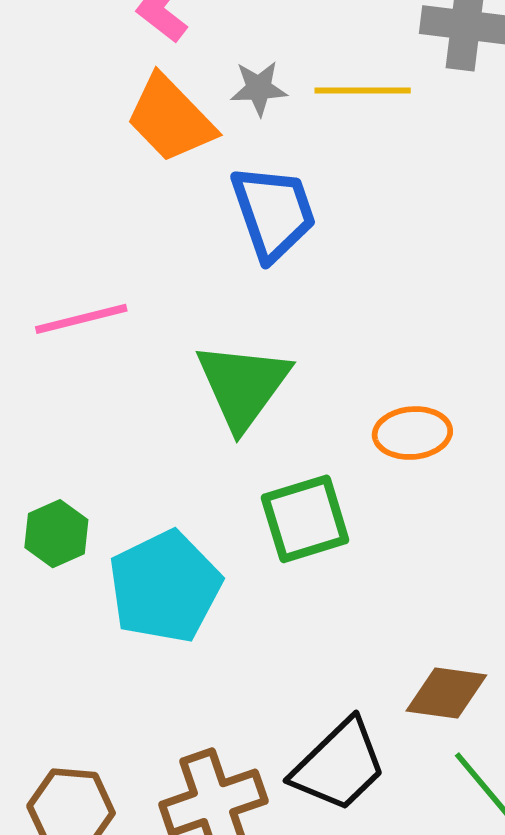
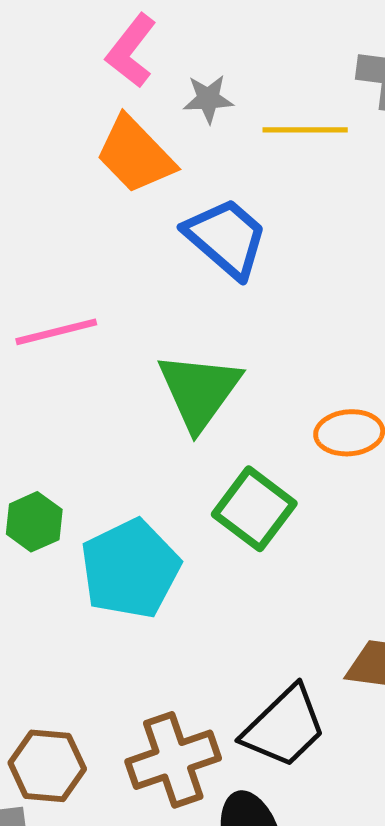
gray star: (259, 88) -> (208, 99), moved
blue trapezoid: (273, 213) -> (226, 238), turned -30
green square: (305, 519) -> (254, 509), turned -36

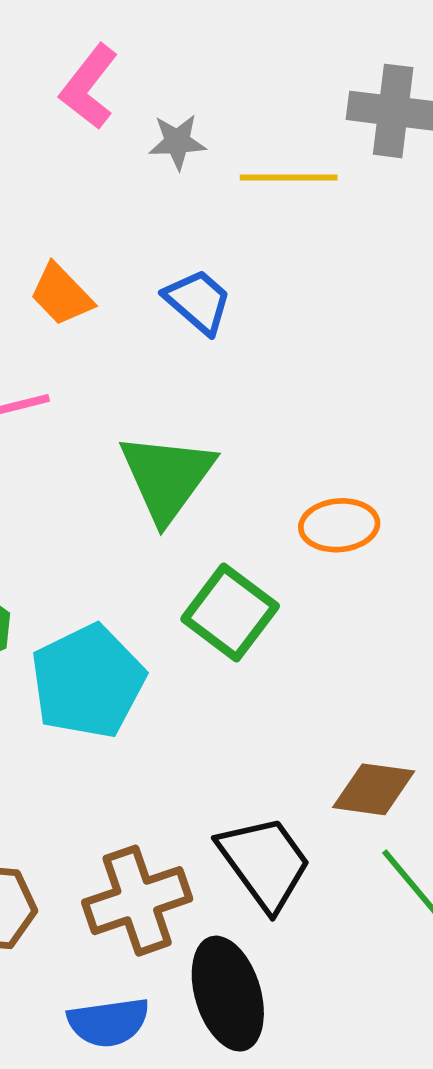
orange trapezoid: (135, 155) -> (61, 295), moved, size x0.7
blue trapezoid: (226, 238) -> (198, 301), size x0.7
black trapezoid: (284, 727) -> (265, 863), turned -82

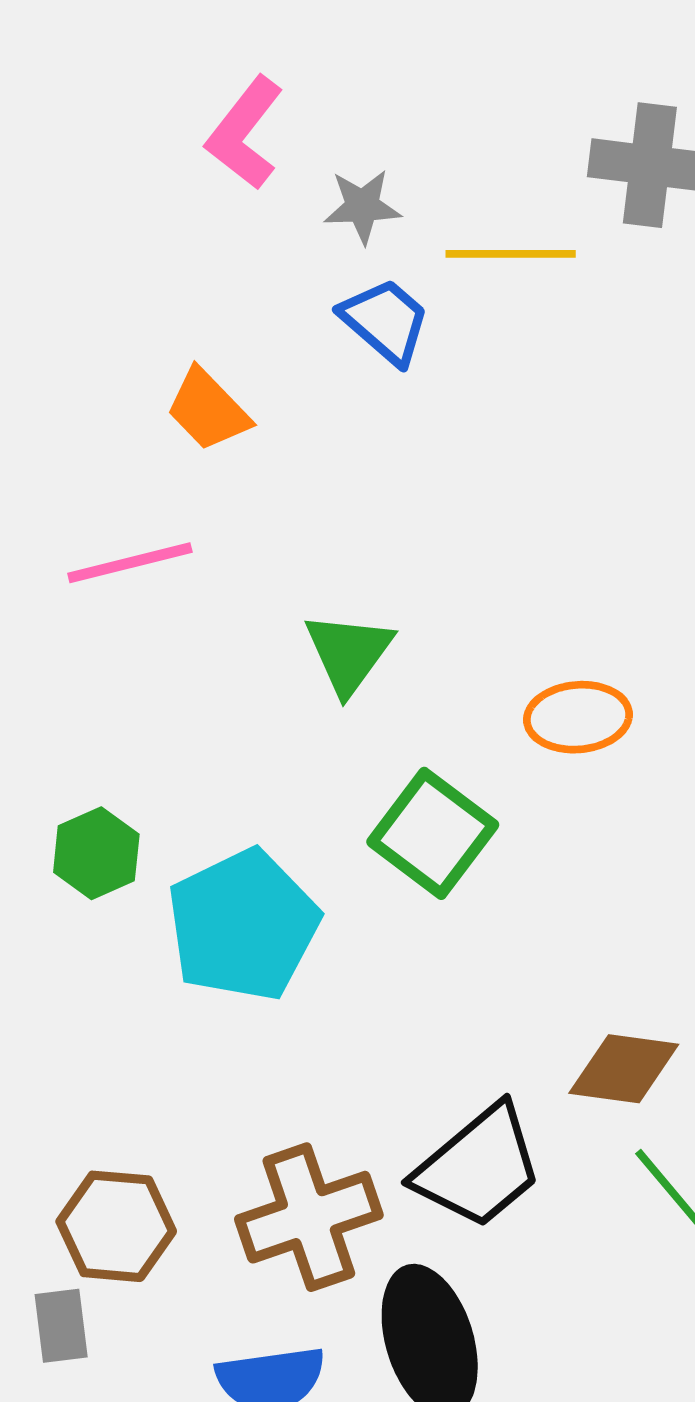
blue trapezoid: (198, 301) -> (385, 321), moved
green triangle: (167, 477) -> (349, 653), size x0.7
black trapezoid: (265, 863) -> (479, 1167), turned 86

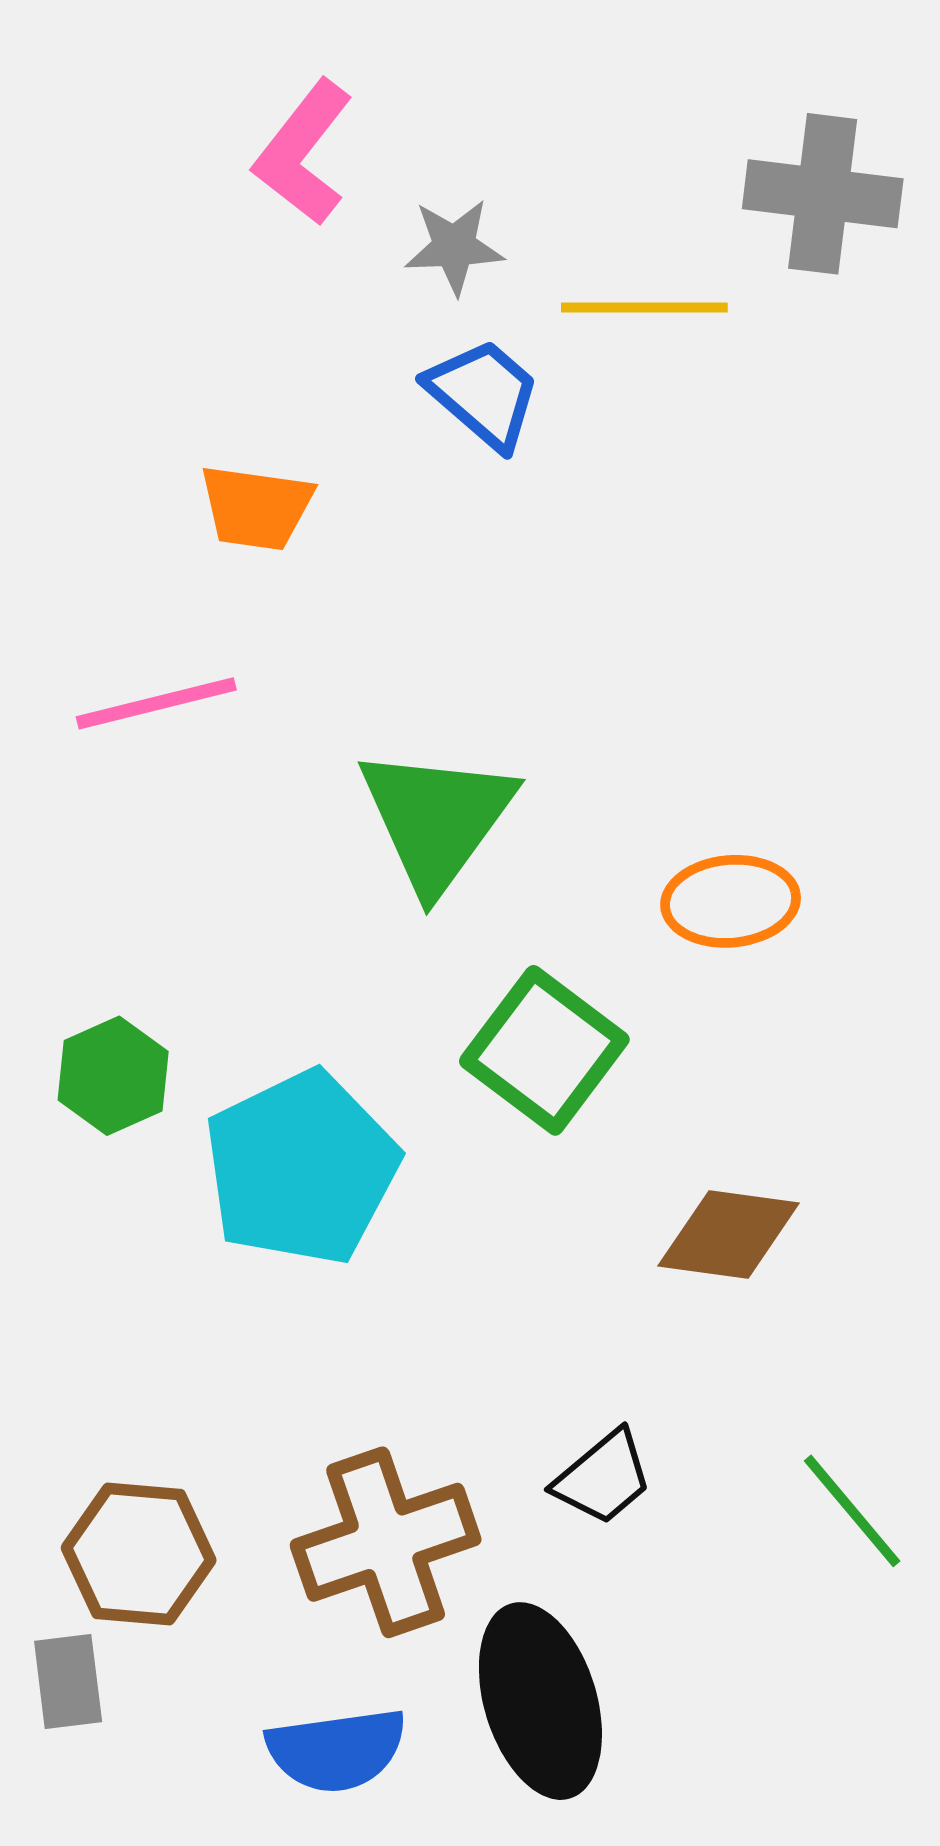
orange trapezoid: (208, 410) -> (256, 507), turned -38
green triangle: (349, 653) -> (437, 819), size x1.4
brown diamond: (624, 1069) -> (729, 1235), moved
black trapezoid: (479, 1167) -> (603, 1478), size x0.6

